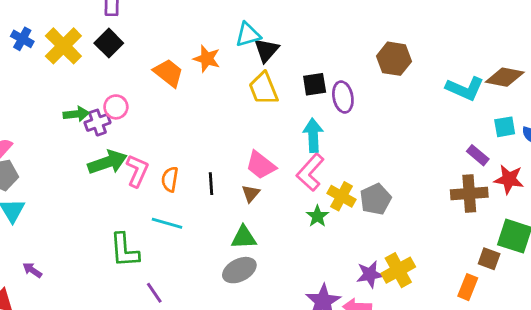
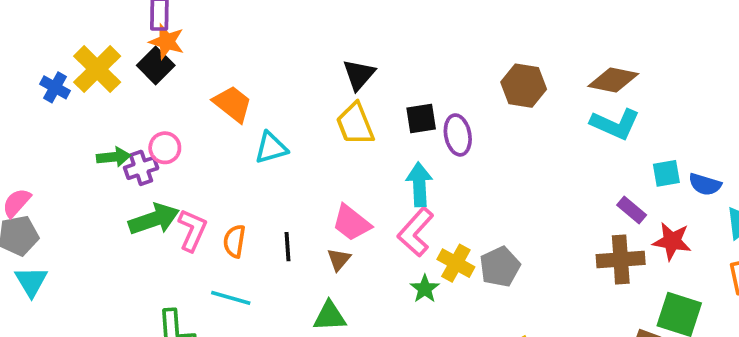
cyan triangle: (248, 35) -> (271, 148), moved
blue cross: (22, 39) -> (55, 87), moved
orange star: (207, 59) -> (167, 42), moved
brown diamond: (505, 77) -> (613, 80), moved

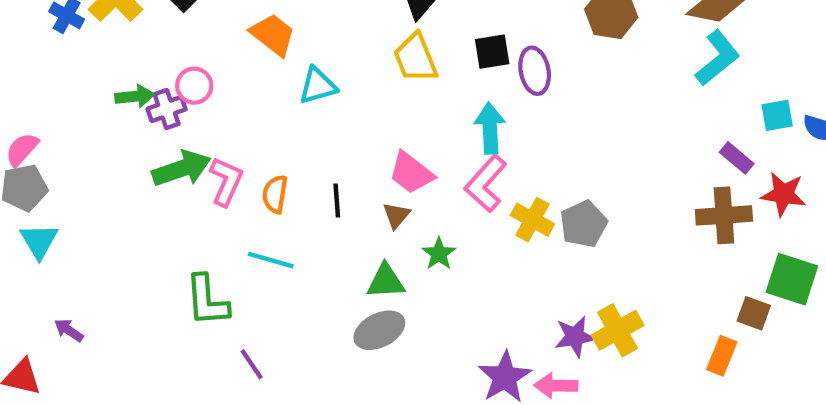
cyan L-shape: (615, 124) -> (718, 58), turned -63
green star: (425, 289) -> (439, 254), moved

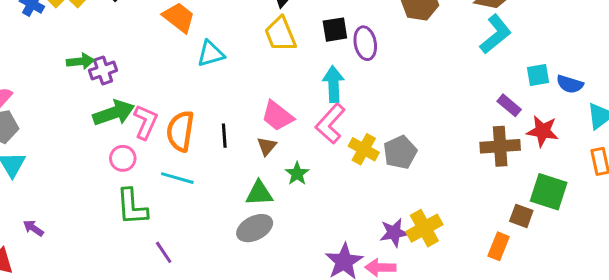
pink circle: (194, 86) -> (123, 158), moved
orange semicircle: (275, 194) -> (180, 131), size x1.5

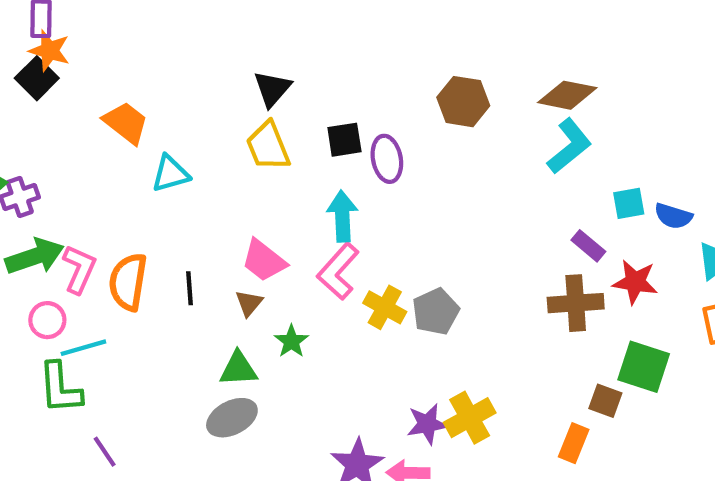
cyan line: (177, 178) -> (83, 348), moved, turned -32

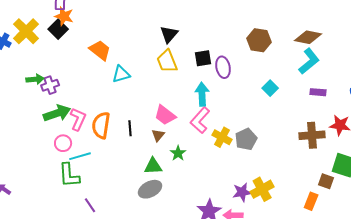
cyan square: (629, 203) -> (270, 88), moved, turned -35
purple rectangle: (588, 246) -> (318, 92), moved, turned -35

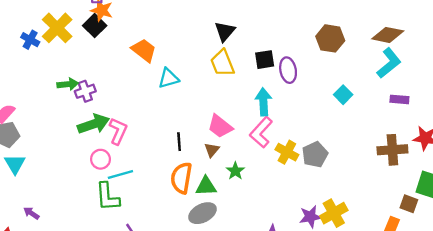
orange semicircle: (101, 125) -> (181, 178), moved

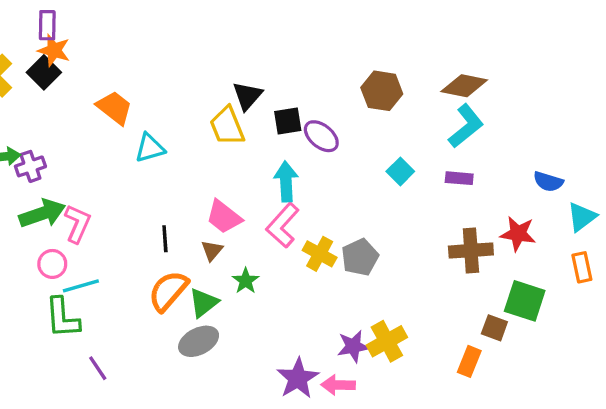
black triangle: (225, 31) -> (247, 96), moved
purple ellipse: (288, 70) -> (321, 136), turned -40
purple rectangle: (399, 99) -> (459, 178), moved
orange semicircle: (181, 178) -> (168, 291), turned 32
green triangle: (206, 186) -> (204, 303), turned -35

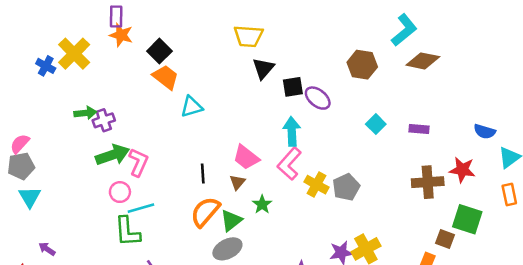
black square: (44, 72) -> (159, 51), moved
yellow trapezoid: (227, 126) -> (248, 36), moved, turned -64
cyan L-shape: (466, 126) -> (404, 30), moved

